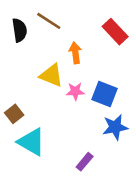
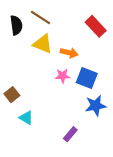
orange arrow: (75, 53) -> (69, 53), moved, turned 112
yellow triangle: (51, 75) -> (43, 44), moved
cyan triangle: (31, 142) -> (26, 118), size x0.6

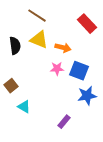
black semicircle: (16, 25) -> (15, 46), moved

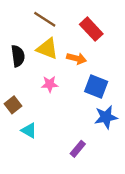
red rectangle: (87, 24) -> (91, 29), moved
pink star: (57, 69) -> (50, 84), moved

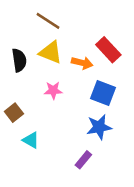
red rectangle: (91, 29) -> (108, 50), moved
blue star: (106, 117) -> (99, 127), moved

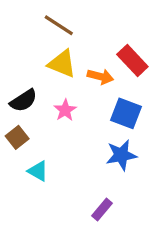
black semicircle: (19, 60) -> (24, 101), moved, turned 65
pink star: (53, 90) -> (65, 110), turned -30
purple rectangle: (83, 160) -> (102, 210), moved

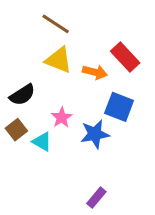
pink star: (65, 110) -> (62, 117), moved
blue star: (121, 155) -> (95, 134), moved
cyan triangle: (38, 171) -> (42, 142), moved

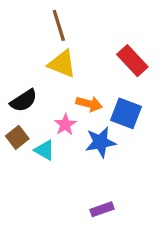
brown line: (56, 24) -> (59, 25), turned 40
orange arrow: (95, 72) -> (89, 104), moved
purple rectangle: (96, 198) -> (102, 209), turned 30

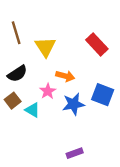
brown line: (59, 25) -> (16, 33), moved
yellow triangle: (62, 64) -> (45, 47), turned 35
blue square: (126, 113) -> (103, 95), moved

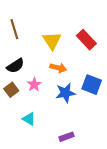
yellow triangle: (45, 47) -> (52, 41), moved
pink star: (48, 91) -> (34, 85), moved
cyan triangle: (33, 110) -> (29, 119), moved

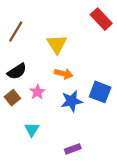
brown line: (14, 29) -> (16, 32), turned 48
red rectangle: (86, 40) -> (101, 19), moved
cyan triangle: (29, 119) -> (32, 130), turned 32

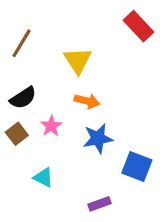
blue square: (100, 92) -> (137, 167), moved
cyan triangle: (32, 130) -> (43, 177), turned -35

